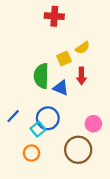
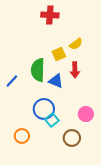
blue line: (13, 116) -> (12, 81), moved
cyan square: (38, 129) -> (52, 120), moved
brown circle: (78, 150) -> (72, 138), size x0.7
orange circle: (31, 153) -> (22, 136), moved

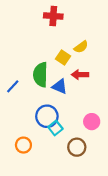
yellow square: (59, 54) -> (63, 58), turned -32
red arrow: (75, 70) -> (80, 75), turned 91

